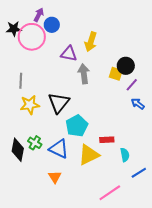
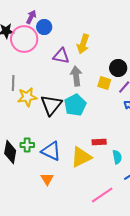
yellow square: (116, 74) -> (104, 83), moved
yellow star: (30, 105) -> (27, 97), moved
cyan pentagon: (77, 126) -> (75, 105), moved
green cross: (35, 143) -> (27, 145), turned -32

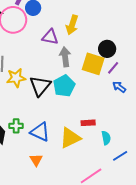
yellow square: (104, 83) -> (93, 64), size x1.6

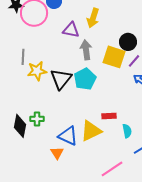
blue triangle: (40, 132) -> (68, 136), moved

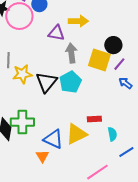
yellow arrow: (93, 18) -> (78, 21), turned -108
green cross: (37, 119) -> (22, 122), size x1.6

